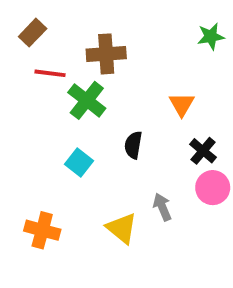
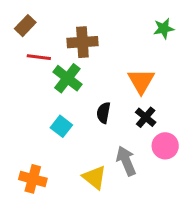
orange triangle: (182, 104) -> (141, 81), size x1.4
black cross: (203, 151) -> (146, 117), moved
gray arrow: (162, 207) -> (126, 161), size x1.4

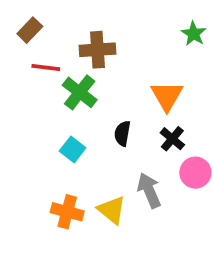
green star: (164, 29) -> (194, 34), turned -30
orange cross: (33, 179) -> (67, 212), moved

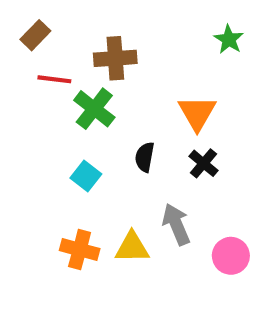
pink circle: (195, 173) -> (231, 256), moved
yellow triangle: (112, 210) -> (132, 247), turned -40

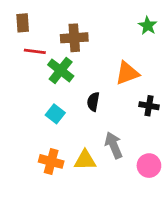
brown rectangle: (35, 35) -> (23, 23), turned -48
orange triangle: (197, 113) -> (127, 73), turned 40
black cross: (204, 163) -> (149, 106), moved, turned -30

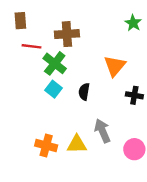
orange triangle: (127, 73) -> (115, 66), turned -30
cyan square: (55, 114) -> (53, 89), moved

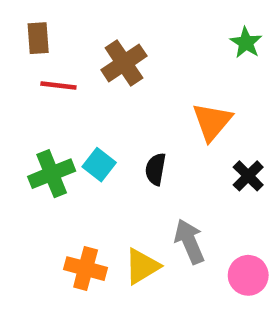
brown cross: (67, 34) -> (124, 63), turned -30
green cross: (55, 63) -> (52, 174), moved, turned 30
black cross: (134, 95) -> (248, 176), turned 35
yellow triangle: (77, 144) -> (142, 266), turned -30

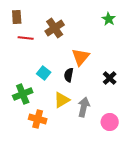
orange triangle: (212, 122) -> (81, 57), moved
green cross: (52, 174) -> (23, 94), moved
gray arrow: (189, 241) -> (84, 107), turned 36
yellow triangle: (142, 266) -> (62, 100), moved

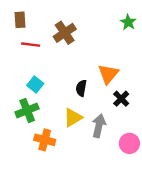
orange triangle: (81, 57) -> (108, 74), moved
cyan square: (44, 73) -> (35, 85), moved
black cross: (110, 78) -> (121, 99), moved

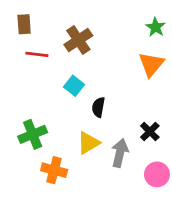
orange triangle: (108, 74) -> (151, 64), moved
cyan square: (35, 85) -> (74, 86), moved
black cross: (121, 99) -> (150, 132), moved

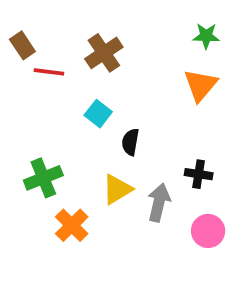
brown rectangle: (24, 24) -> (22, 45), moved, turned -30
green star: (156, 27) -> (206, 36), turned -30
black cross: (150, 132) -> (199, 174), turned -36
orange cross: (54, 170) -> (72, 225), turned 30

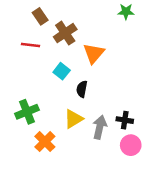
green star: (206, 36) -> (126, 12), moved
brown rectangle: (22, 45) -> (40, 16), moved
orange triangle: (200, 85) -> (94, 53), moved
black cross: (199, 174) -> (125, 120), moved

